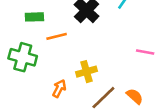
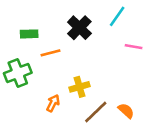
pink line: (145, 52) -> (134, 47), moved
green cross: (23, 57) -> (18, 73), turned -36

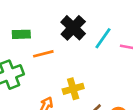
cyan line: (117, 16) -> (103, 38), moved

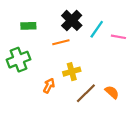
orange line: (43, 54) -> (61, 42), moved

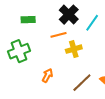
yellow cross: (72, 72) -> (74, 49), moved

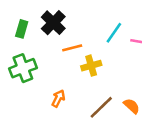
black cross: (69, 15) -> (53, 23), moved
green rectangle: (28, 20) -> (22, 29), moved, turned -72

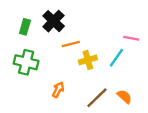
cyan line: (114, 33) -> (116, 58), moved
green cross: (23, 68) -> (26, 62), turned 35

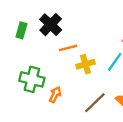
green cross: (26, 62) -> (32, 79), moved

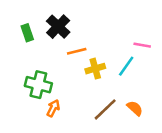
green rectangle: (21, 30) -> (27, 33), turned -35
orange arrow: (55, 95) -> (53, 108), moved

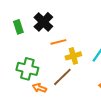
orange arrow: (53, 108) -> (39, 88), turned -96
brown line: (105, 109) -> (62, 77), moved

